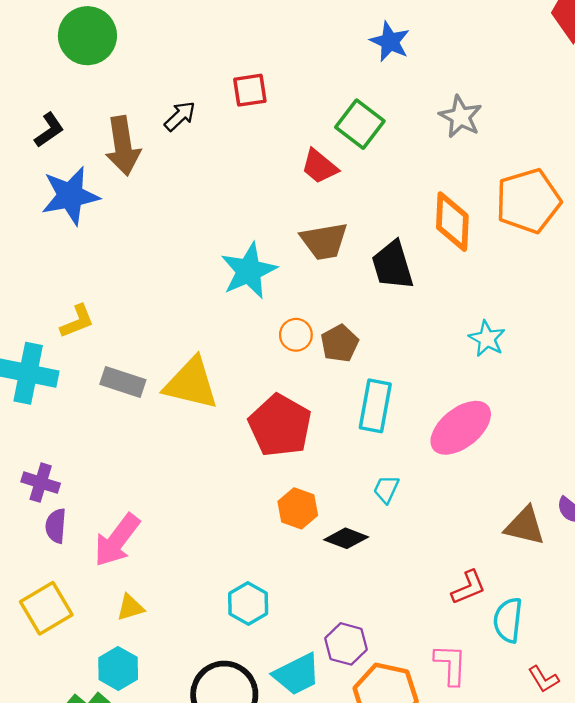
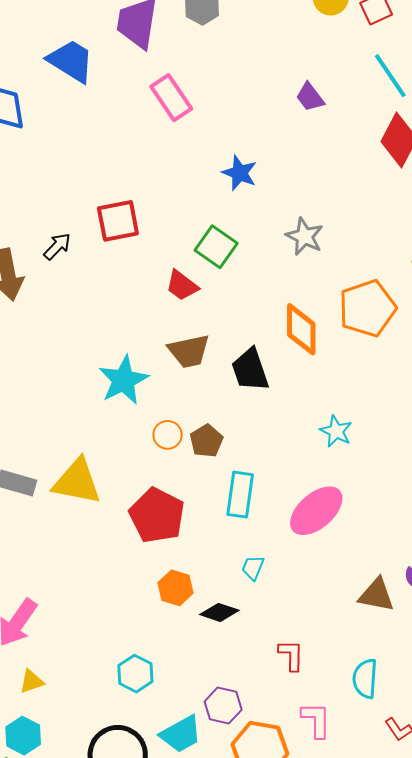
red square: (250, 90) -> (118, 221), size x1.4
red L-shape: (468, 587) -> (291, 655), moved, turned -64

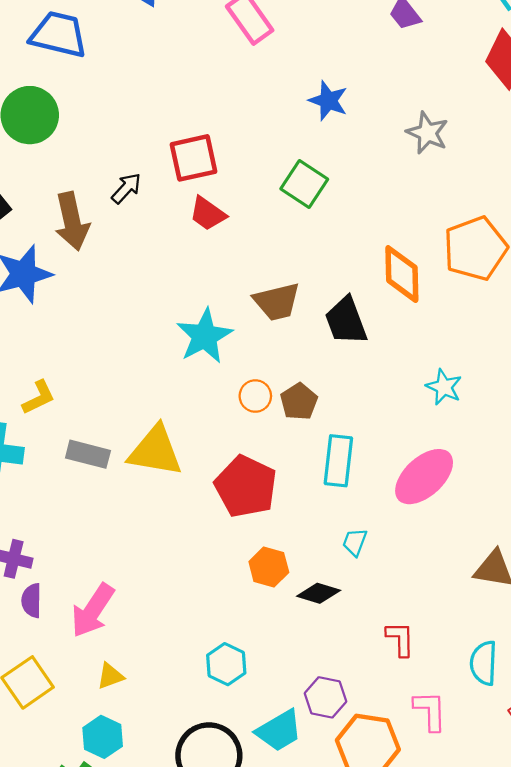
gray star: (305, 236) -> (427, 133), moved
red trapezoid: (182, 286) -> (208, 214), moved

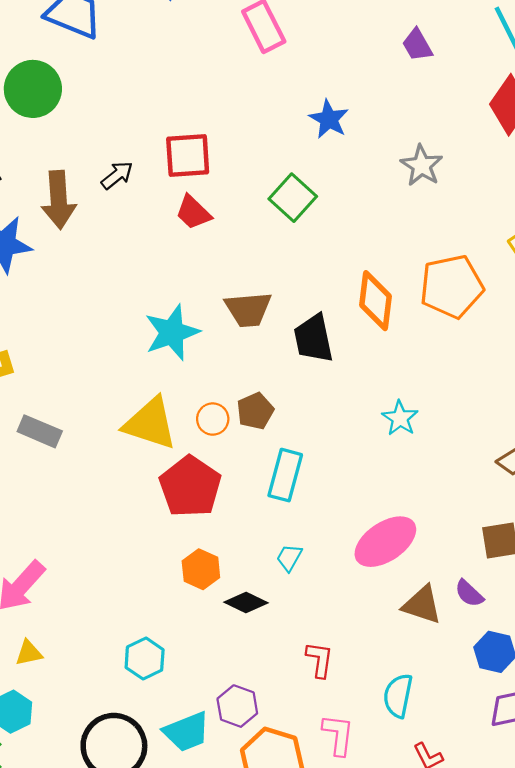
orange circle: (255, 396) -> (213, 419), moved
yellow triangle: (155, 451) -> (150, 423), moved
pink ellipse: (424, 477) -> (385, 542), moved

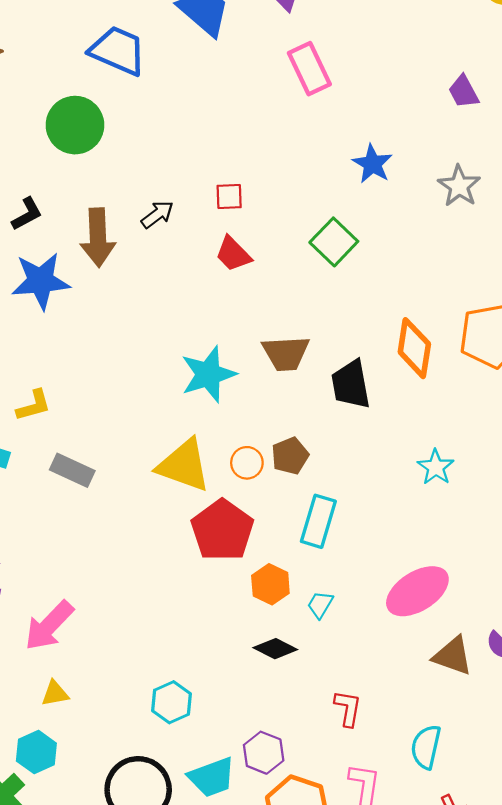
red square: (188, 155) -> (229, 196), size x0.6
gray star: (422, 166) -> (459, 186), moved
orange hexagon: (201, 569) -> (270, 584), moved

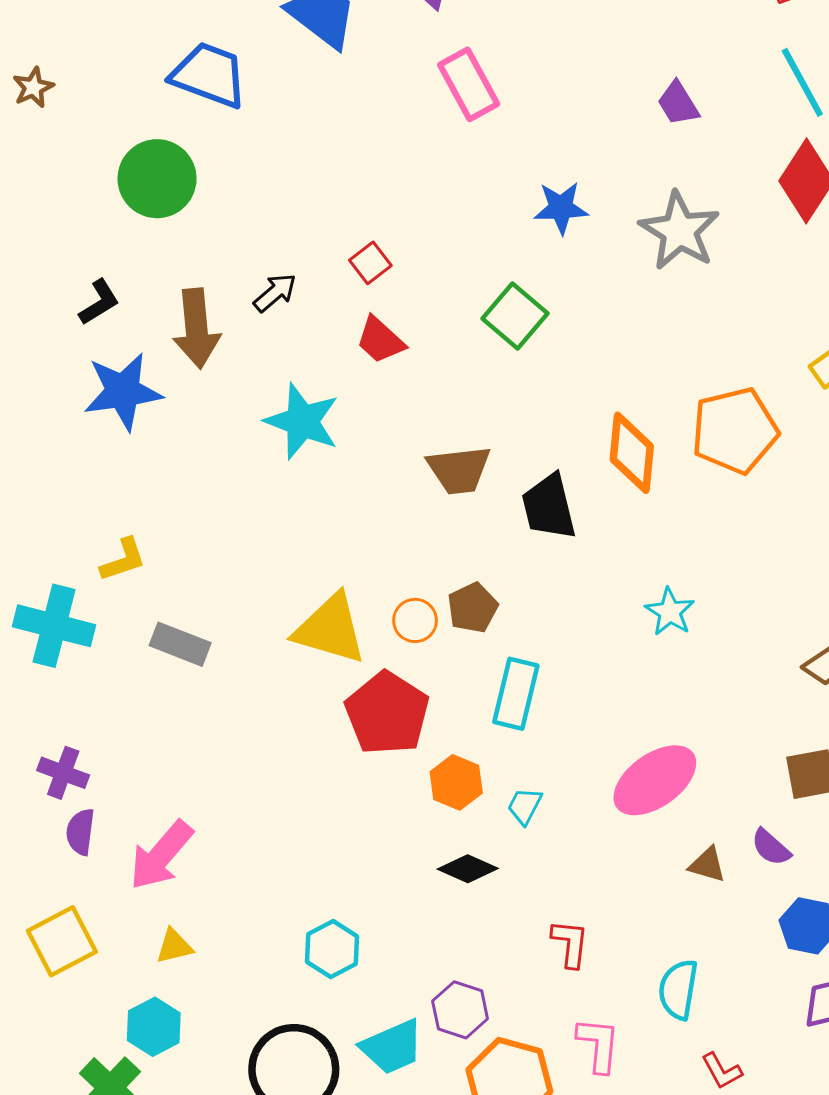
blue star: (372, 164) -> (561, 208), turned -30
gray star: (459, 186) -> (679, 231), size x1.4
red square: (229, 196) -> (370, 263), turned -32
cyan star: (208, 374) -> (302, 421), moved, turned -30
brown triangle: (453, 656) -> (707, 865), size x0.7

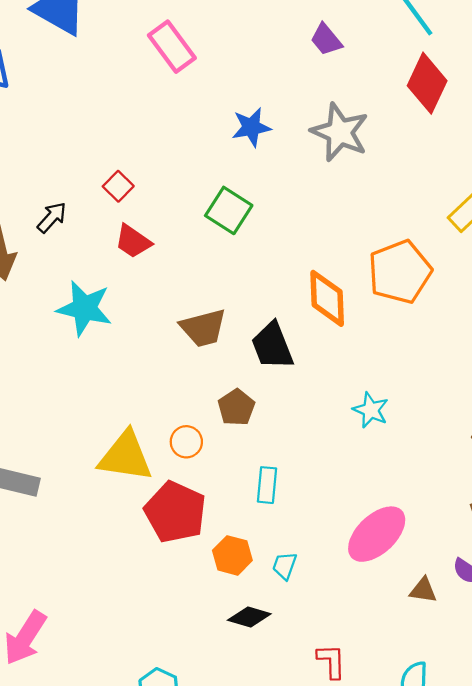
brown pentagon: (473, 608) -> (236, 407), moved
cyan rectangle: (516, 694) -> (267, 485), size x0.7

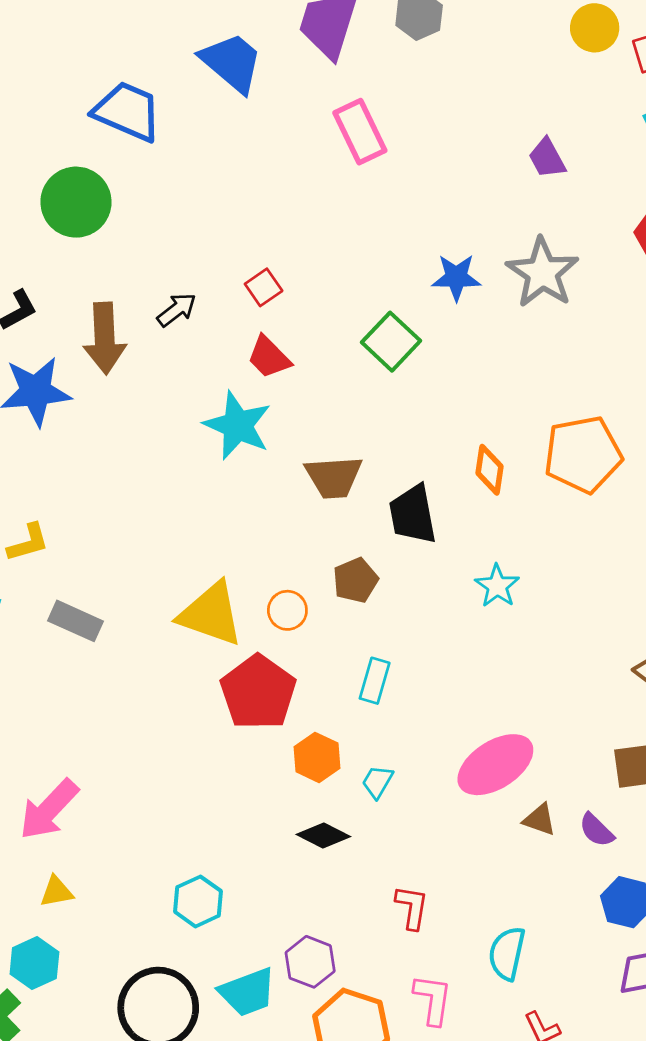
blue star: (251, 127) -> (456, 277), moved
orange diamond: (327, 298) -> (490, 470), size x0.7
cyan star: (84, 308) -> (238, 425), moved
cyan star: (371, 410) -> (497, 586), moved
brown triangle: (423, 590) -> (540, 820), moved

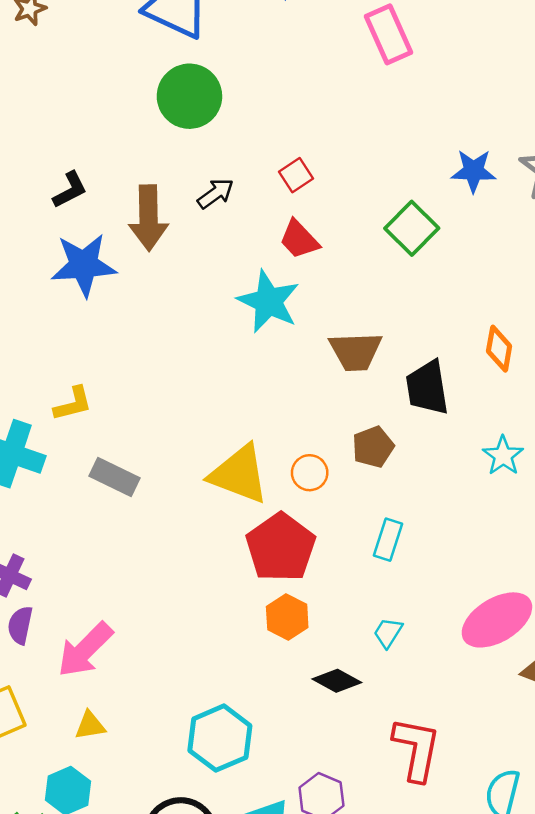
green circle: (76, 202) -> (189, 96), moved
orange hexagon: (317, 757) -> (287, 617), moved
cyan hexagon: (198, 901) -> (220, 738), size x1.4
red L-shape: (412, 907) -> (416, 749), size x1.6

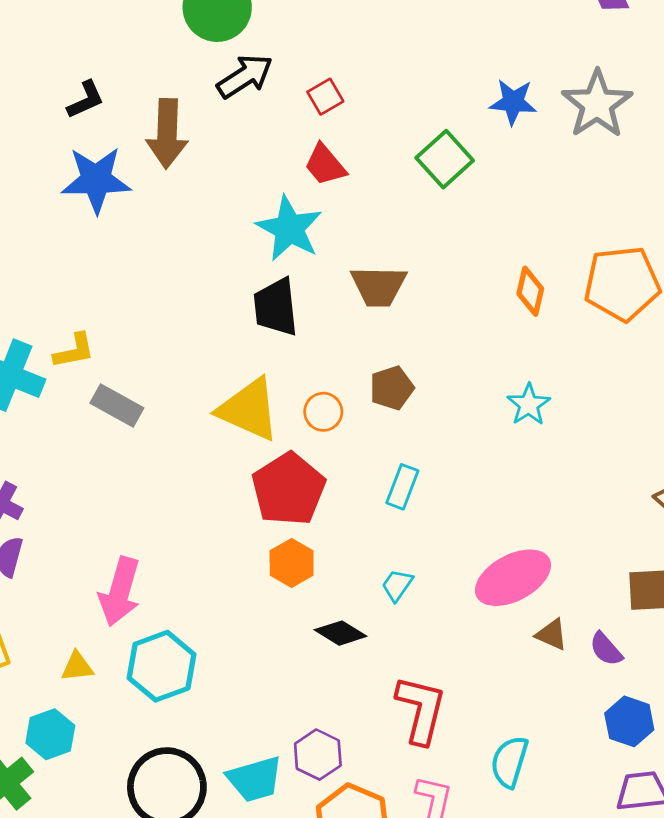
black arrow: (216, 194) -> (245, 76), moved, size x1.4
black trapezoid: (427, 388) -> (276, 307), moved
yellow L-shape: (73, 404) -> (74, 351), moved
pink arrow: (85, 650) -> (120, 592), moved, turned -32
cyan hexagon: (220, 738) -> (161, 666), moved

